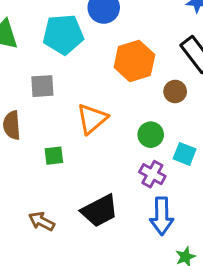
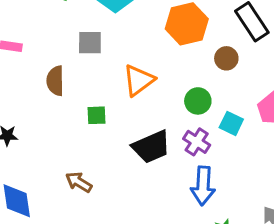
black trapezoid: (99, 211) -> (151, 147), moved

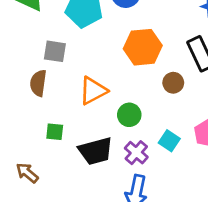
brown semicircle: (55, 81) -> (38, 83), moved
green circle: (198, 101) -> (129, 115), moved
green square: (96, 115) -> (55, 132), moved

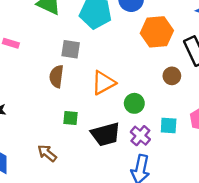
orange hexagon: (143, 47) -> (157, 32), moved
cyan square: (169, 141) -> (169, 126), turned -30

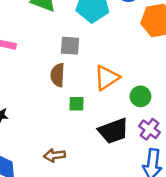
green square: (71, 118) -> (76, 104), moved
brown arrow: (47, 153) -> (54, 155), turned -42

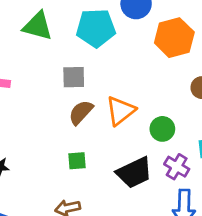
brown semicircle: (58, 75) -> (81, 112), moved, turned 45
green square: (76, 104) -> (77, 161), moved

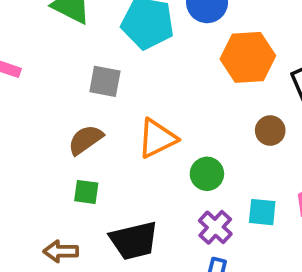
brown semicircle: (81, 112) -> (85, 140), moved
black trapezoid: (134, 173) -> (134, 241), moved

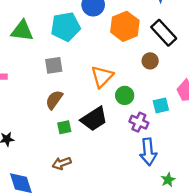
orange triangle: (157, 138) -> (102, 77), moved
black trapezoid: (134, 241) -> (94, 119), moved

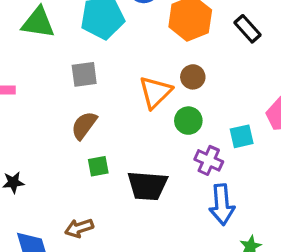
black rectangle: (164, 33) -> (247, 29), size x0.7
brown circle: (150, 61) -> (193, 77), moved
black trapezoid: (94, 119) -> (147, 186), moved, turned 36
brown arrow: (62, 163) -> (79, 228), moved

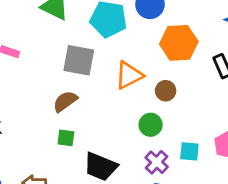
gray square: (84, 74) -> (79, 60), size x1.4
orange triangle: (155, 92) -> (129, 75), moved

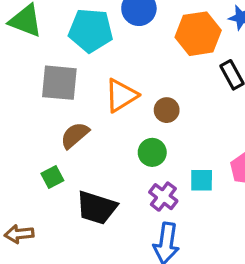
orange hexagon: (179, 43) -> (198, 34), moved
brown semicircle: (65, 101) -> (75, 135), moved
green square: (66, 138) -> (52, 177), turned -30

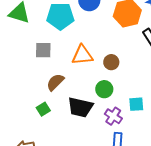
gray square: (59, 83) -> (43, 50), size x0.7
orange triangle: (121, 95) -> (82, 55), turned 30
black trapezoid: (97, 208) -> (80, 107), moved

